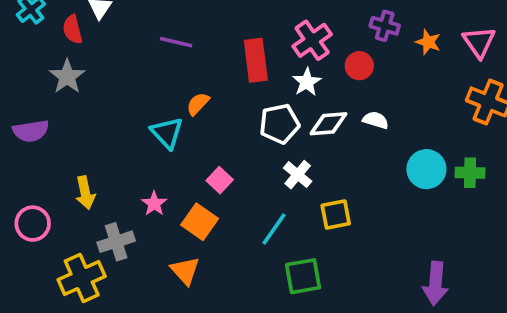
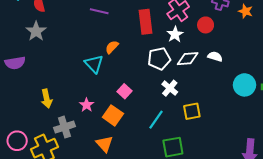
pink circle: (33, 224) -> (17, 141), moved

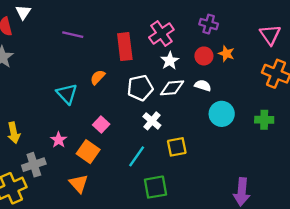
orange star: (246, 11) -> (226, 54), moved
red circle: (206, 25) -> (204, 56), moved
white star: (175, 34) -> (170, 61), moved
orange semicircle: (112, 47) -> (98, 77), moved
cyan circle: (244, 85) -> (222, 114), moved

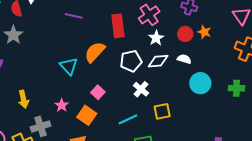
orange semicircle: (98, 77) -> (95, 52), size x1.6
cyan line: (137, 156) -> (128, 119), turned 30

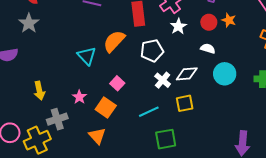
white diamond: (158, 61) -> (187, 74), moved

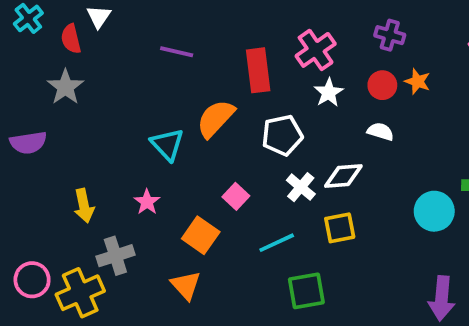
cyan circle: (225, 74) -> (434, 211), moved
pink square: (117, 83) -> (236, 196), moved
pink star: (79, 97) -> (147, 202), moved

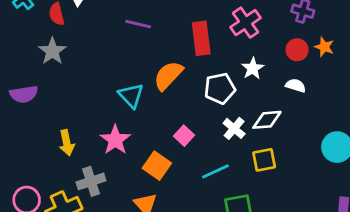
white star: (329, 93) -> (253, 68), moved
pink star: (147, 202) -> (115, 140), size x1.5

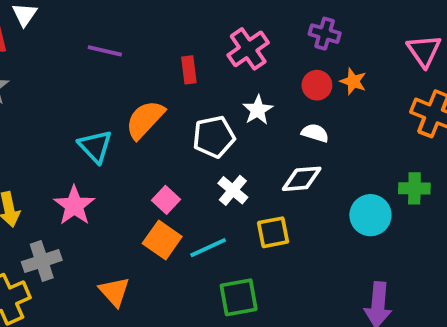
red rectangle: (201, 38) -> (189, 70), size x0.6
white diamond: (267, 120) -> (302, 179), moved
orange square: (157, 166) -> (162, 240), moved

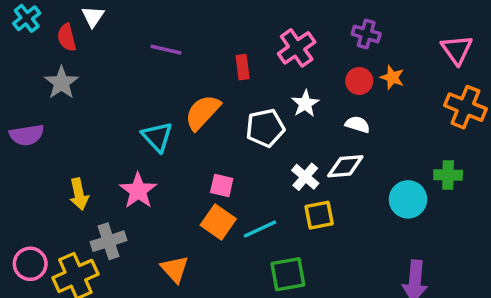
white cross: (233, 190) -> (305, 177), moved
pink square: (166, 200) -> (222, 185), turned -30

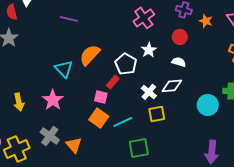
red rectangle: (243, 67) -> (113, 82), moved, turned 48
orange star: (392, 77) -> (206, 21), moved
white pentagon: (265, 128) -> (126, 64), turned -30
gray cross: (109, 241) -> (50, 136), moved, turned -36

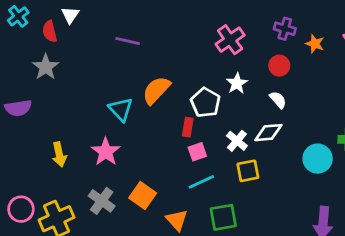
white semicircle: (179, 62) -> (278, 100), turned 32
red rectangle: (113, 82) -> (188, 127), turned -32
pink square: (101, 97) -> (197, 152), moved, turned -32
orange square: (99, 118) -> (143, 195), moved
orange triangle: (74, 145) -> (177, 220), moved

